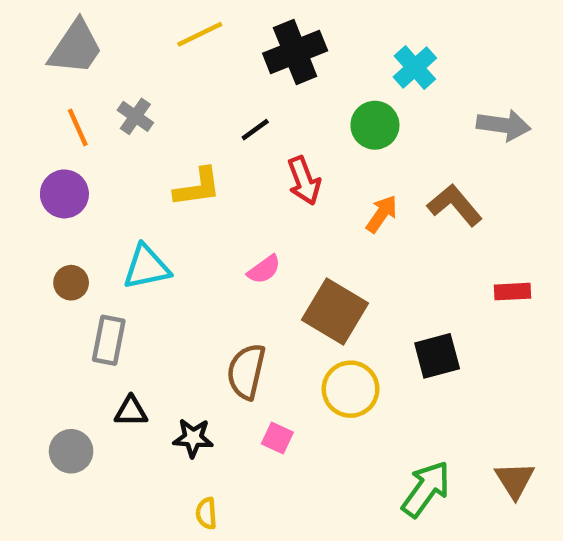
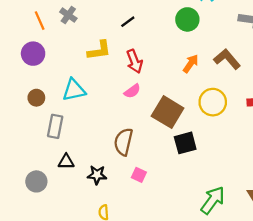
red arrow: (304, 181) -> (134, 61), moved
black square: (437, 356) -> (185, 143), moved
yellow circle: (351, 389) -> (213, 102), moved

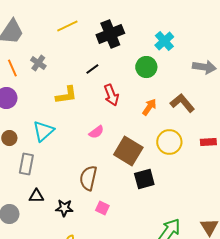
red arrow: (134, 61) -> (111, 95), moved
cyan triangle: (74, 90) -> (43, 131), turned -30

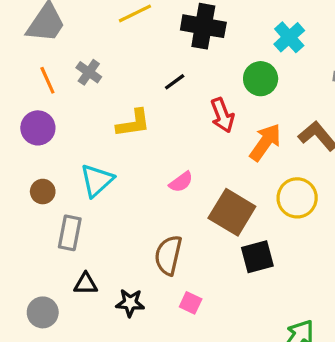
black cross: (110, 34) -> (203, 26), turned 32
red arrow: (111, 95) -> (222, 115), moved
orange arrow: (149, 107) -> (265, 142), size x1.4

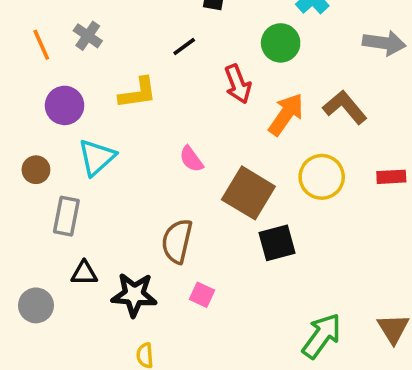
purple circle: (38, 128) -> (65, 105), moved
pink semicircle: (181, 182) -> (191, 159), turned 90
black star: (130, 303) -> (134, 295), size x1.4

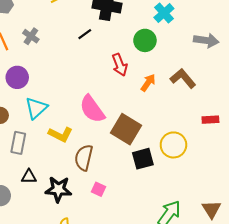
black line: (184, 47) -> (85, 34), moved
yellow L-shape: (138, 93) -> (61, 134), moved, turned 35
orange arrow: (286, 114) -> (148, 83), size x0.7
pink semicircle: (191, 159) -> (92, 109), size x1.8
yellow circle: (322, 177) -> (173, 145), moved

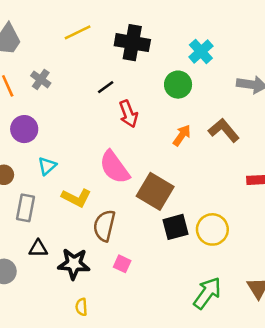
black line: (85, 34) -> (106, 87), moved
red arrow: (120, 65) -> (128, 114), moved
cyan triangle: (36, 108) -> (47, 166), size x0.7
yellow circle: (173, 145) -> (212, 229), moved

